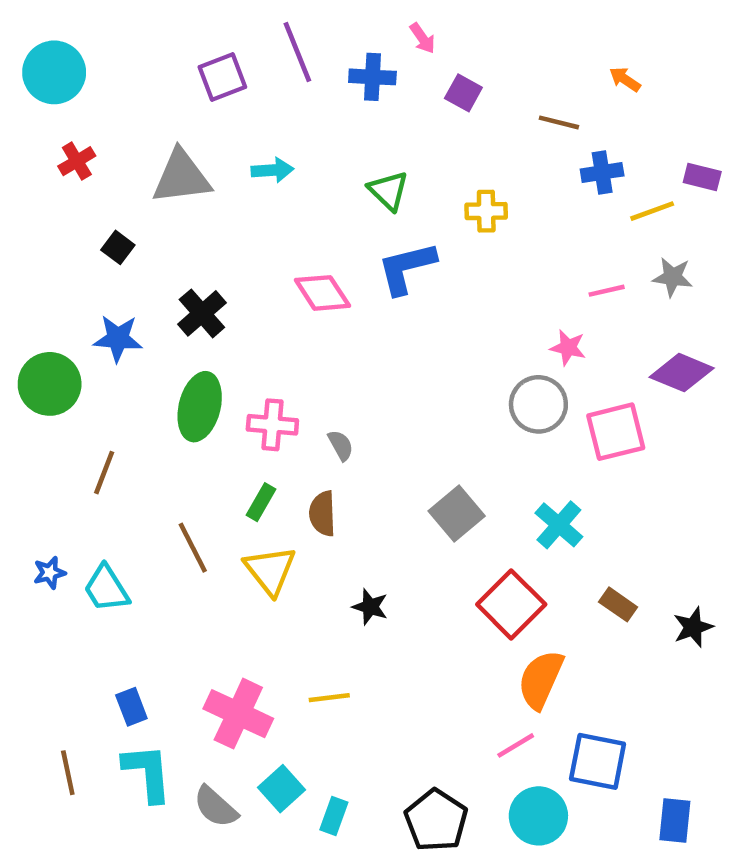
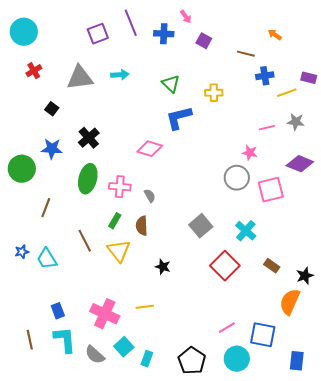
pink diamond: (322, 293) -> (150, 149), moved, turned -40
orange semicircle: (541, 680) -> (290, 302), moved

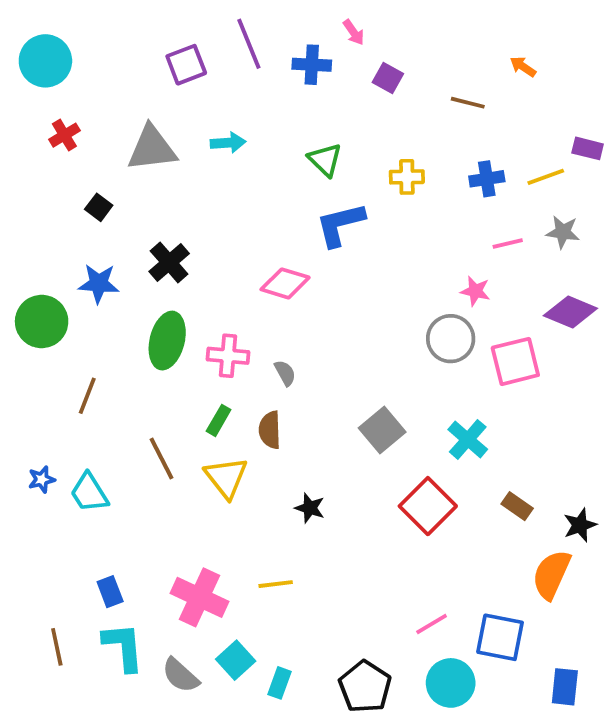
blue cross: (265, 76) -> (487, 179), moved

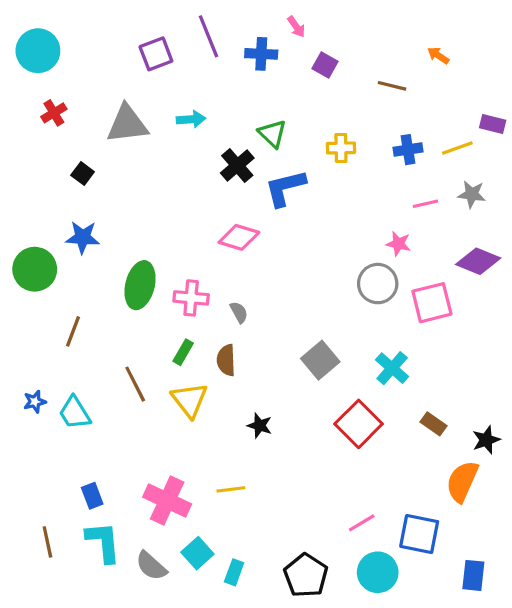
black cross: (169, 263) -> (237, 166), moved

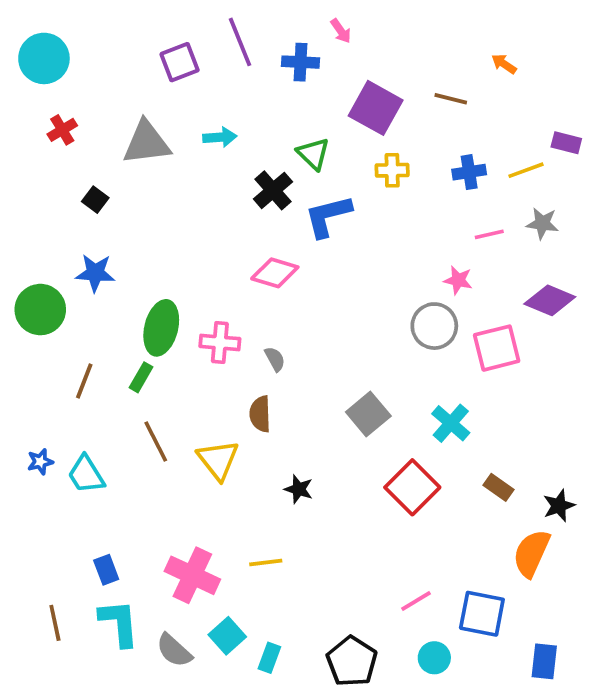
purple square: (325, 65) -> (376, 108), moved, size x1.8
green rectangle: (183, 352) -> (141, 377), moved
cyan circle: (378, 572) -> (434, 658), size x0.7

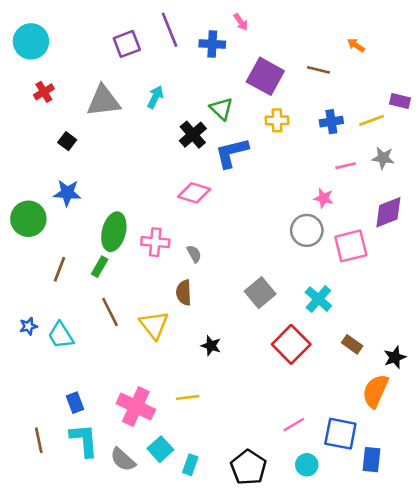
cyan arrow: (220, 137) -> (155, 97), turned -60
purple diamond: (550, 300) -> (388, 212), turned -44
blue rectangle: (544, 661) -> (372, 460), moved

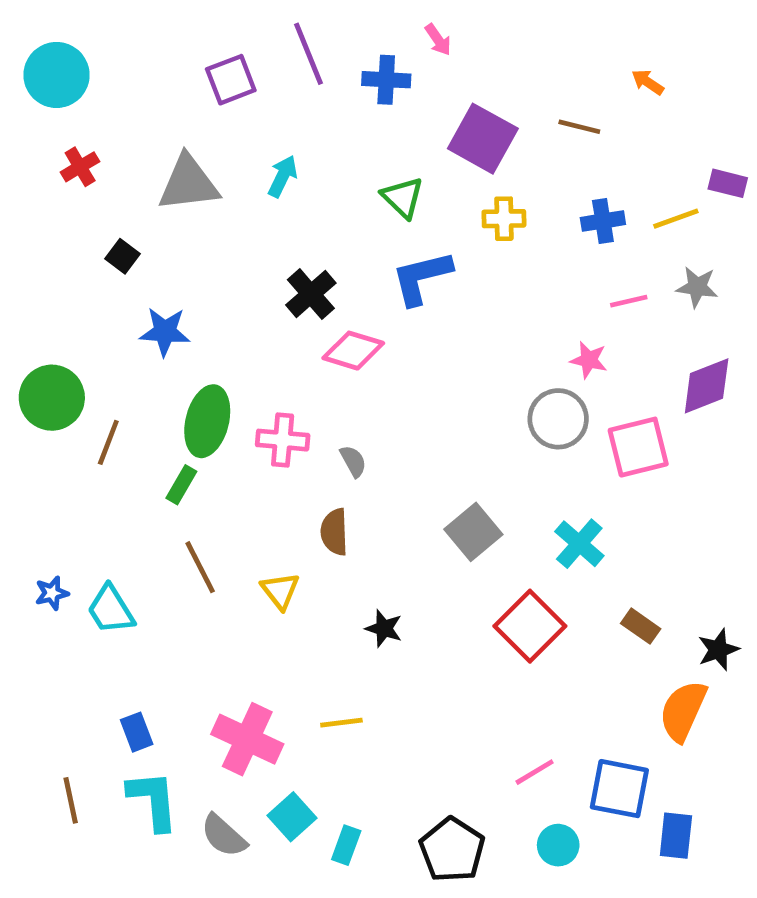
black cross: (193, 135) -> (311, 294), moved
blue star: (67, 193) -> (165, 332), moved
brown line: (59, 269) -> (108, 442), moved
yellow triangle: (154, 325) -> (280, 591), size x0.7

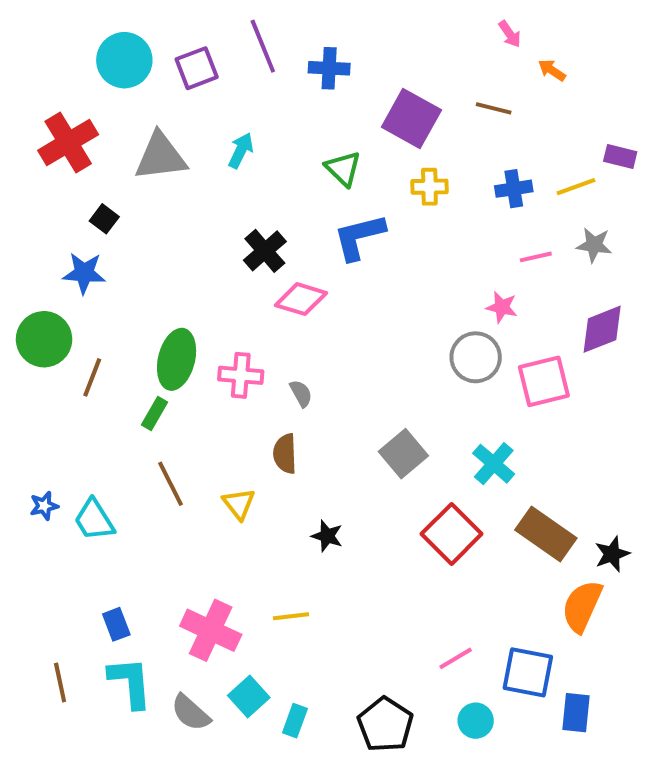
pink arrow: (438, 40) -> (510, 34), moved
cyan circle: (57, 75) -> (124, 60), moved
red cross: (80, 167) -> (68, 142), size x1.8
blue star: (165, 332) -> (84, 273), moved
brown rectangle: (641, 626) -> (546, 534), size x1.8

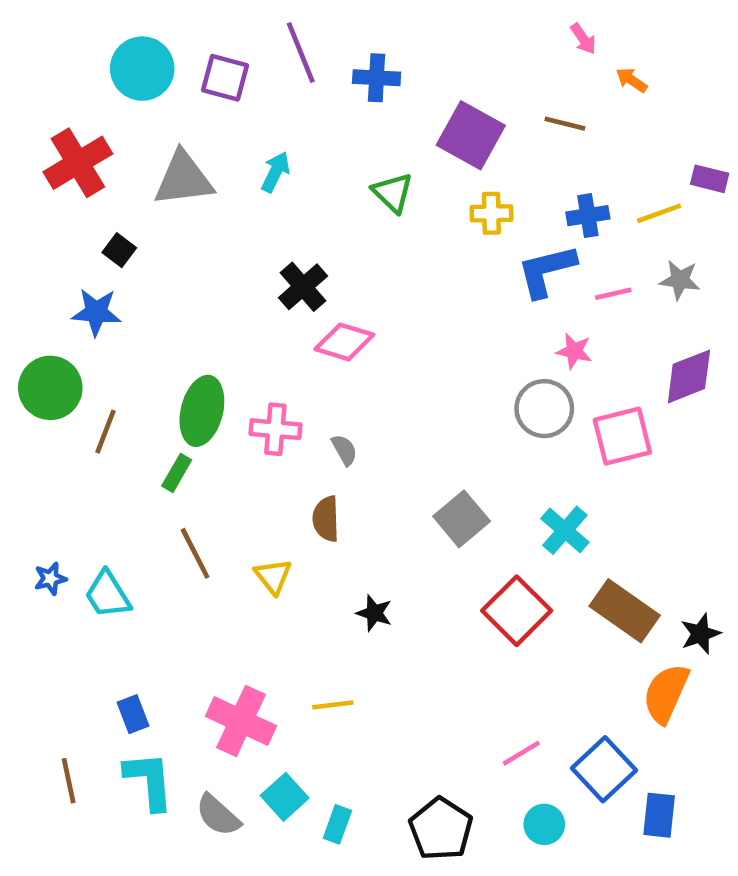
purple square: (197, 68) -> (225, 78), turned 36
blue L-shape: (359, 237) -> (547, 271), moved
blue square: (528, 672) -> (604, 769), turned 36

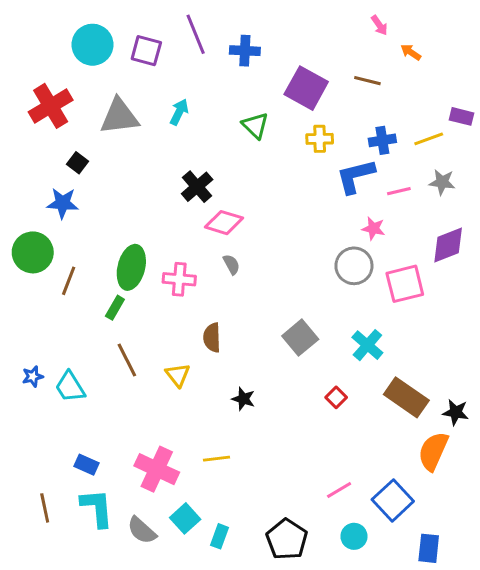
gray semicircle: (344, 450) -> (231, 264), moved
red square: (517, 611) -> (336, 397), size x0.5
black star: (700, 634) -> (456, 412), turned 30
blue rectangle: (133, 714) -> (87, 465), turned -45
blue rectangle: (659, 815) -> (429, 548), moved

